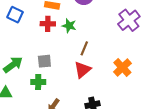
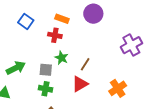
green star: (69, 26) -> (61, 58), moved
green cross: (38, 82) -> (46, 89), moved

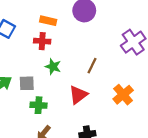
brown line: (85, 64) -> (92, 66), moved
gray square: (46, 70) -> (27, 83), moved

